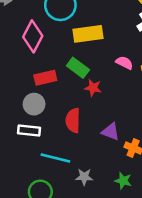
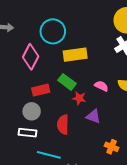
pink semicircle: (124, 63) -> (101, 86), moved
purple triangle: (111, 132) -> (93, 116), moved

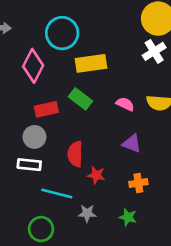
red star: (79, 98) -> (96, 175), moved
purple triangle: (93, 116) -> (132, 144), moved
orange cross: (112, 147) -> (138, 183), turned -32

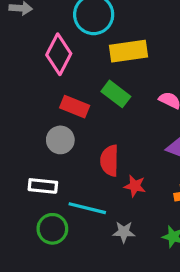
red rectangle: (46, 109) -> (75, 107), turned 35
white rectangle: (29, 165) -> (43, 186), moved
green circle: (41, 229) -> (52, 229), moved

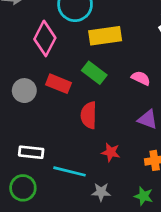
gray circle: (60, 140) -> (24, 91), moved
red semicircle: (110, 161) -> (89, 115), moved
green circle: (52, 229) -> (23, 188), moved

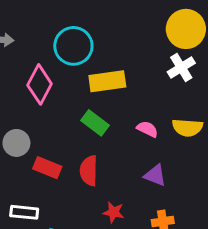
red rectangle: (59, 84) -> (47, 168), moved

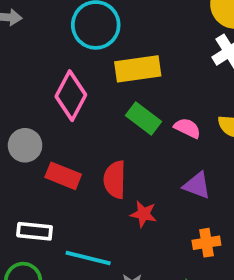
pink diamond: (40, 84) -> (71, 96), moved
green rectangle: (95, 123) -> (143, 119), moved
red star: (113, 212) -> (143, 214), moved

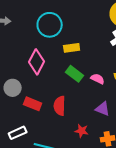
yellow rectangle: (138, 69) -> (72, 48), size x0.7
red star: (143, 214) -> (82, 131), moved
white rectangle: (35, 231) -> (18, 133), turned -30

